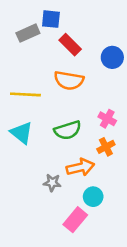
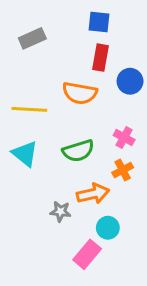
blue square: (51, 19) -> (99, 22), moved
red rectangle: (70, 45) -> (100, 58), moved, turned 55
blue circle: (112, 57) -> (130, 81), moved

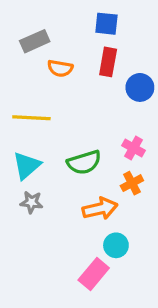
orange semicircle: (80, 93) -> (60, 68), moved, size x0.7
cyan triangle: (25, 154) -> (27, 166), turned 40
gray star: (60, 211) -> (31, 202), moved

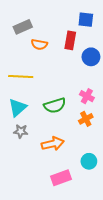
blue square: (106, 24) -> (86, 20), moved
orange arrow: (100, 209) -> (53, 144), moved
cyan circle: (116, 245) -> (89, 161), moved
pink rectangle: (94, 274) -> (61, 178), turned 30

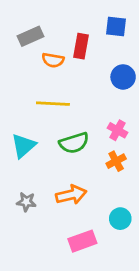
red rectangle: (70, 40) -> (81, 46), moved
yellow line: (21, 76) -> (53, 104), moved
gray star: (21, 131) -> (26, 202), moved

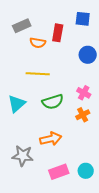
gray star: (26, 202) -> (23, 156), moved, size x1.5
cyan circle: (120, 219) -> (86, 171), moved

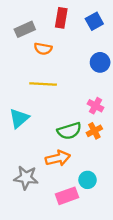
blue square: (83, 19) -> (94, 21), turned -35
red rectangle: (58, 33) -> (61, 18), moved
green semicircle: (53, 102) -> (69, 131), moved
cyan circle: (86, 171) -> (88, 180), moved

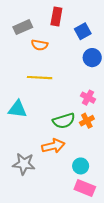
blue square: (94, 21) -> (83, 31), moved
cyan triangle: (19, 118) -> (17, 109), turned 48
pink rectangle: (67, 196) -> (85, 188), moved, turned 42

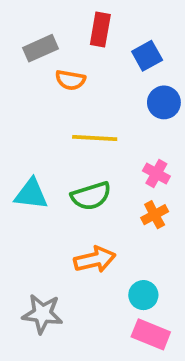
yellow line: (40, 78) -> (95, 138), moved
green semicircle: (64, 121) -> (91, 196), moved
gray star: (24, 164) -> (42, 314), moved

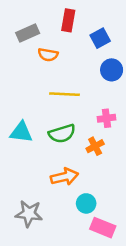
pink cross: (156, 174) -> (106, 118), turned -36
orange cross: (155, 215) -> (95, 146), moved
cyan circle: (143, 295) -> (86, 203), moved

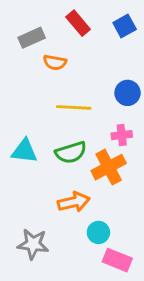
red rectangle: (68, 20) -> (78, 23), turned -50
blue square: (100, 38) -> (125, 26), moved
blue circle: (112, 70) -> (128, 93), moved
orange cross: (95, 146) -> (109, 167), size x1.6

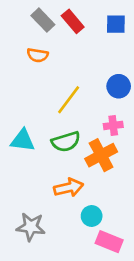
blue square: (125, 26) -> (116, 24), turned 30
gray rectangle: (32, 38) -> (43, 20), moved, turned 70
orange semicircle: (55, 62) -> (38, 55), moved
yellow line: (74, 107) -> (69, 100), turned -56

